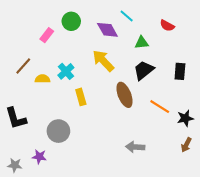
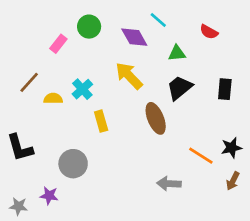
orange line: (160, 107) -> (201, 156), moved

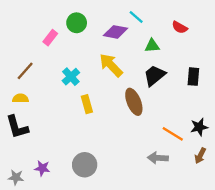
purple diamond: (134, 37) -> (116, 32), turned -50
yellow semicircle: (53, 98) -> (20, 98), moved
gray circle: (73, 164) -> (85, 165), moved
gray arrow: (169, 184) -> (158, 158), moved

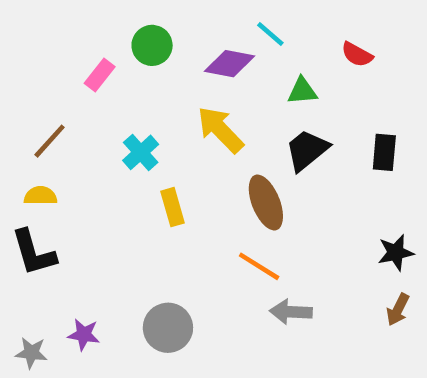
orange line: (173, 134) -> (259, 266), moved
gray arrow: (158, 158) -> (291, 312), moved

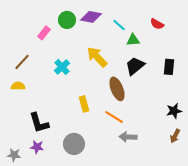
cyan line: (270, 34) -> (119, 25), moved
purple diamond: (229, 64) -> (91, 17), moved
yellow rectangle: (173, 207) -> (84, 104), moved
black L-shape: (34, 253) -> (39, 123), moved

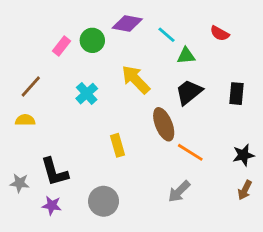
green circle: (67, 20) -> (92, 40), moved
orange line: (114, 117) -> (190, 152), moved
gray arrow: (128, 137) -> (179, 191), turned -48
gray star: (14, 155) -> (20, 183), moved

